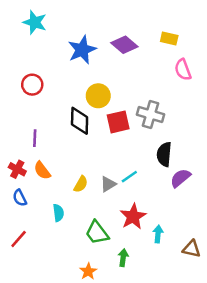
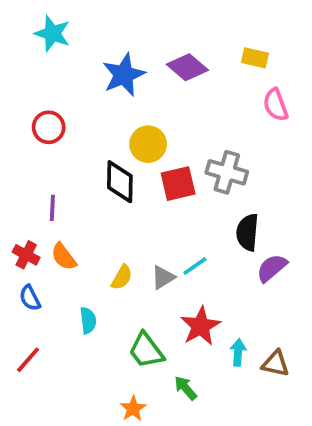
brown triangle: (192, 249) -> (276, 364), moved
green arrow: (123, 258) -> (186, 388), turned -49

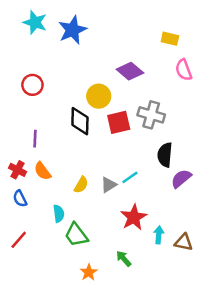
purple diamond: (187, 67) -> (130, 71), moved
blue star: (124, 75) -> (72, 30), moved
green trapezoid: (146, 350) -> (76, 235), moved

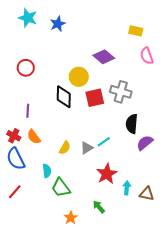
blue star: (72, 30) -> (58, 24), size x0.7
blue semicircle: (20, 199) -> (16, 159), size x1.6

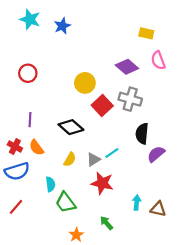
purple diamond: (104, 57) -> (127, 67), moved
black diamond: (64, 97) -> (71, 127), moved, turned -50
red square: (95, 98) -> (102, 106), turned -30
blue semicircle: (16, 159) -> (17, 171), turned -80
red star: (107, 174) -> (102, 183), moved, turned -30

